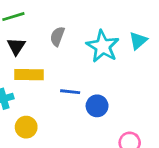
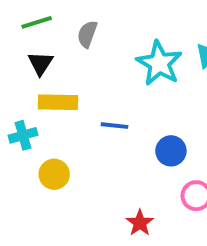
gray semicircle: (57, 36) -> (87, 34), moved
blue circle: (97, 106) -> (171, 151), moved

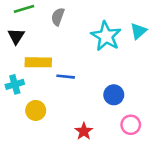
black triangle: (41, 63) -> (16, 36), moved
blue line: (114, 126) -> (66, 77), moved
red star: (140, 223) -> (84, 131), moved

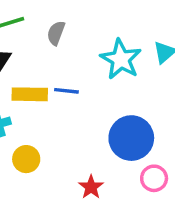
blue line: (66, 77) -> (66, 91), moved
blue circle: (114, 95) -> (131, 138), size x1.6

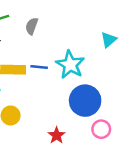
cyan star: (121, 59) -> (70, 65), moved

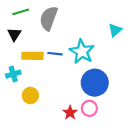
gray semicircle: (32, 26) -> (49, 18), size x1.6
pink circle: (101, 129) -> (89, 108), moved

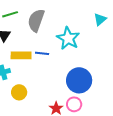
cyan triangle: (115, 30) -> (100, 19), moved
cyan star: (82, 52) -> (68, 38), moved

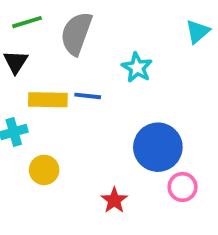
cyan star: (68, 38) -> (137, 68), size x0.7
pink circle: (74, 104) -> (183, 187), moved

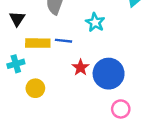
pink circle: (183, 187) -> (121, 109), moved
red star: (114, 200) -> (81, 68), moved

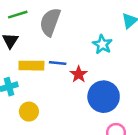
cyan star: (95, 22) -> (102, 44), moved
red star: (81, 68) -> (79, 74), moved

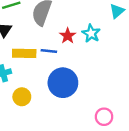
red star: (79, 74) -> (68, 36), moved
blue circle: (104, 97) -> (63, 83), moved

